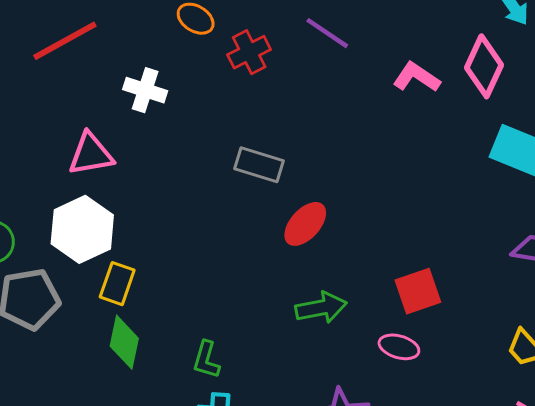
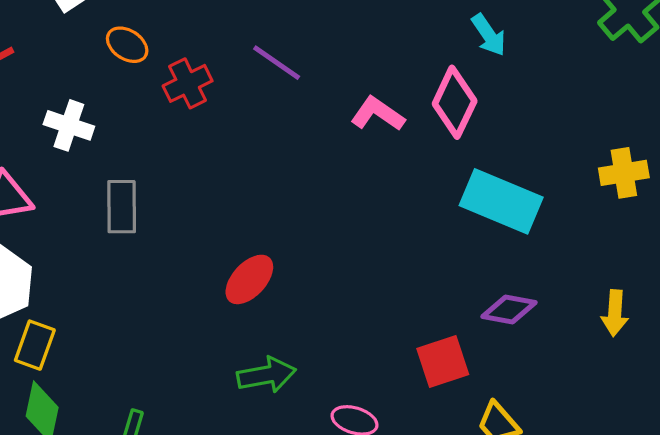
gray rectangle: (259, 165) -> (122, 207), moved, turned 72
red square: (418, 291) -> (443, 362), moved

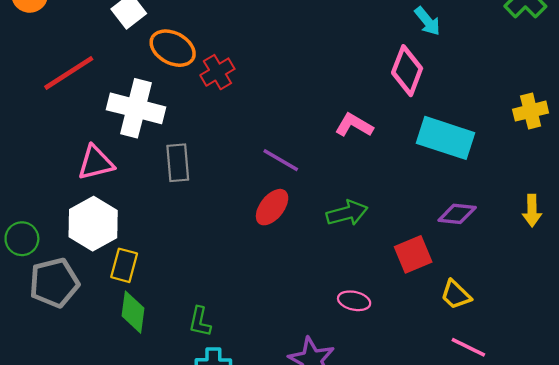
orange ellipse: (127, 45) -> (173, 48), size x1.5
purple line: (277, 63) -> (281, 160), moved
pink L-shape: (378, 114) -> (354, 125), moved
white cross: (69, 125) -> (136, 108), size x1.6
green arrow: (266, 375) -> (347, 213), moved

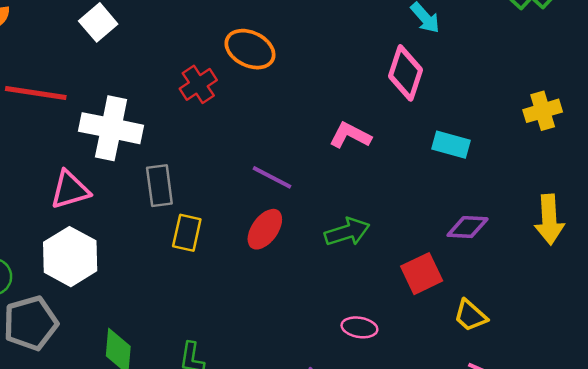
orange ellipse: (173, 48) -> (250, 49), moved
red line: (69, 73) -> (36, 93), turned 44
cyan rectangle: (445, 138) -> (451, 145), size x0.6
yellow arrow: (532, 211) -> (549, 220), size x1.4
yellow rectangle: (124, 265) -> (187, 233), moved

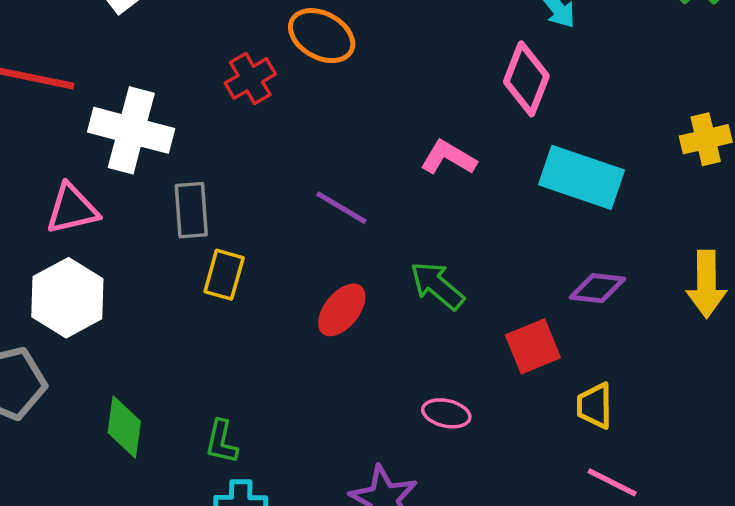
cyan rectangle: (451, 145) -> (581, 177), size x1.6
red ellipse: (265, 229) -> (342, 310), moved
green arrow: (347, 232) -> (437, 286), turned -126
yellow trapezoid: (470, 315) -> (595, 406), turned 45

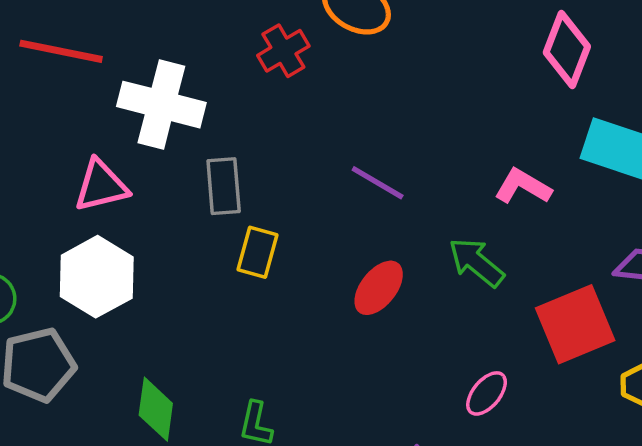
pink L-shape: (448, 158) -> (523, 187), moved
red square: (533, 346) -> (575, 324), size x1.4
pink ellipse: (446, 413) -> (487, 393), turned -63

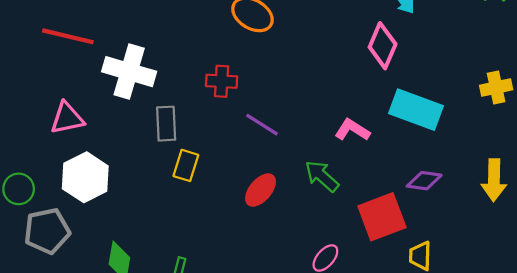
red cross: (283, 51) -> (222, 81), moved, turned 32
pink triangle: (101, 186) -> (67, 118), moved

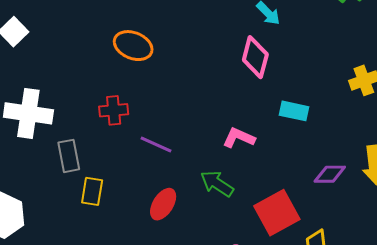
cyan rectangle: (416, 110) -> (294, 111), size x0.6
purple diamond: (424, 181) -> (330, 174), moved

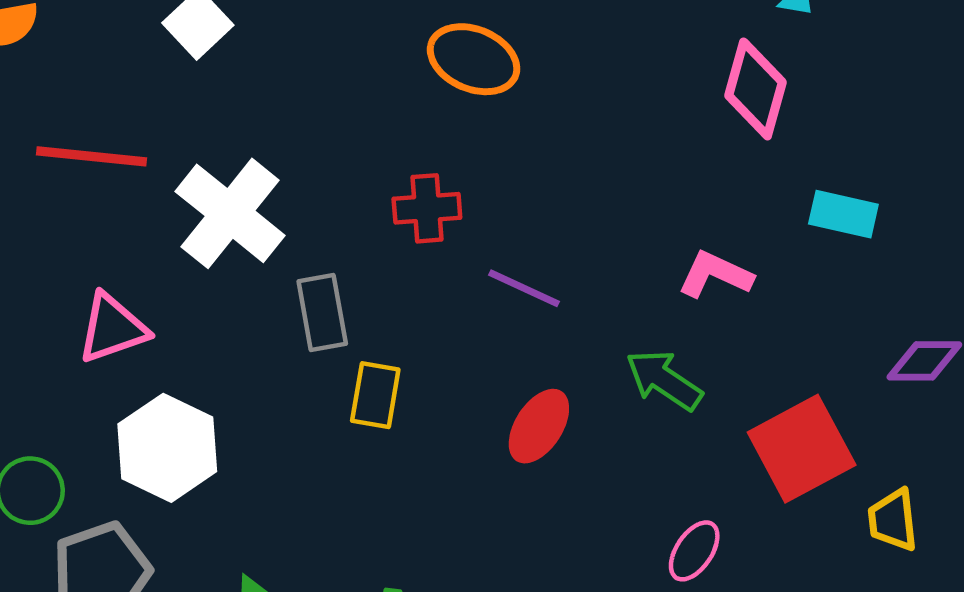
white cross: (28, 113) -> (230, 213), turned 30

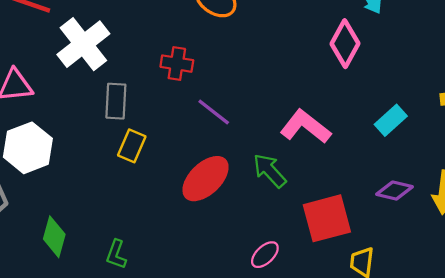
cyan rectangle: (843, 214) -> (391, 120), moved, turned -68
pink L-shape: (715, 275) -> (305, 127), size x1.4
red ellipse: (539, 426) -> (206, 179), size x1.4

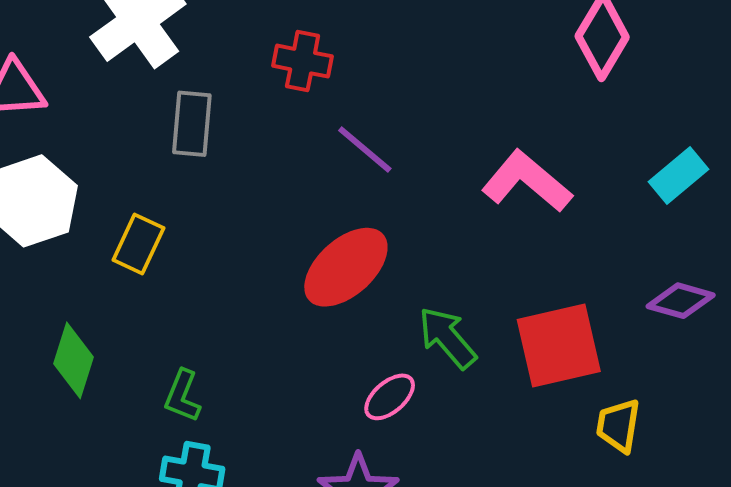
yellow rectangle: (132, 146) -> (138, 244), moved
green arrow: (270, 171) -> (447, 338), moved
pink ellipse: (265, 255) -> (390, 397), moved

